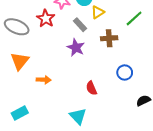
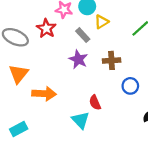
brown cross: (109, 38) -> (112, 60), moved
orange arrow: (44, 80) -> (44, 94), size x1.5
cyan triangle: (78, 116) -> (81, 120), moved

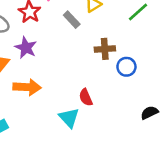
purple star: (78, 59) -> (26, 48), moved
blue circle: (130, 86) -> (126, 67), moved

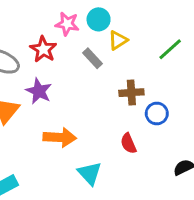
orange arrow: (27, 87) -> (60, 137), moved
red semicircle: (86, 97) -> (128, 143), moved

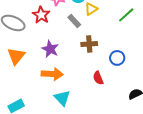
purple star: (39, 91) -> (50, 49), moved
brown cross: (131, 93) -> (89, 44), moved
cyan triangle: (90, 173) -> (62, 98), moved

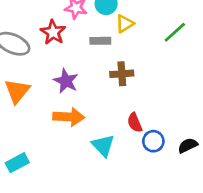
gray rectangle: (74, 21) -> (100, 41), turned -48
blue circle: (117, 58) -> (153, 141), moved
cyan triangle: (62, 98) -> (103, 145), moved

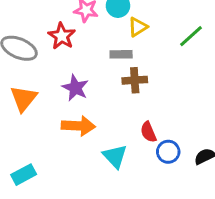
gray rectangle: (100, 41) -> (121, 54), moved

